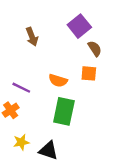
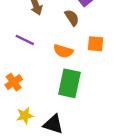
brown semicircle: (95, 49) -> (72, 18), moved
purple line: (21, 88) -> (25, 40), moved

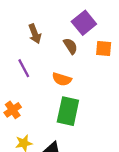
purple line: (25, 40) -> (24, 68), turned 36
orange square: (95, 44) -> (104, 48), moved

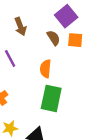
orange square: (104, 48) -> (75, 40), moved
orange semicircle: (62, 79) -> (45, 69), turned 78

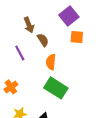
brown semicircle: (54, 38) -> (43, 40), moved
green rectangle: (51, 98) -> (56, 88), turned -70

